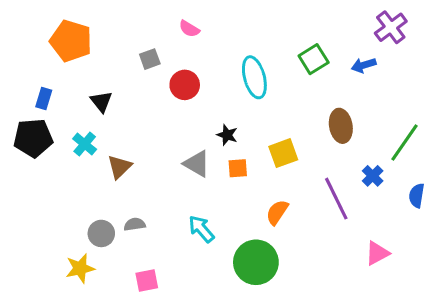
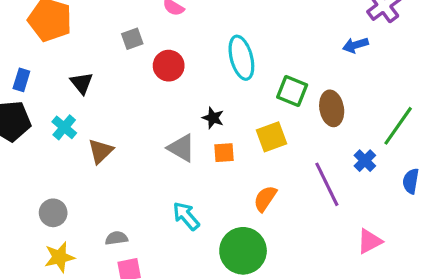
green square: (314, 59) -> (292, 91), moved, turned -36
gray semicircle: (135, 224) -> (116, 238), moved
gray circle: (101, 233) -> (53, 213), moved

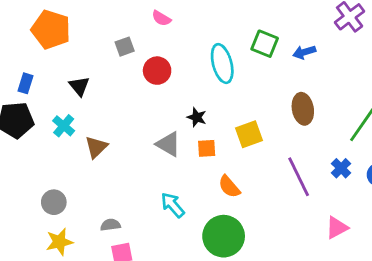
blue arrow: (355, 45) -> (304, 52), moved
green square: (292, 91) -> (265, 44), moved
blue cross: (365, 161) -> (341, 168), moved
orange semicircle: (265, 199) -> (229, 187), moved, turned -75

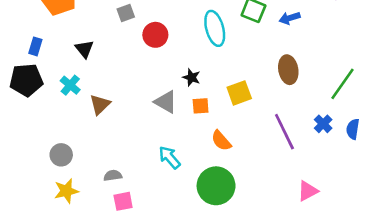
pink triangle: (337, 228) -> (308, 191), moved

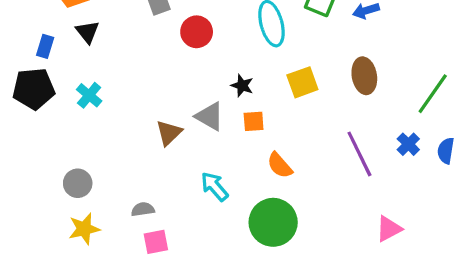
black triangle: (84, 49) -> (87, 32), moved
yellow square: (239, 93) -> (302, 82), moved
brown triangle: (100, 105) -> (169, 133), moved

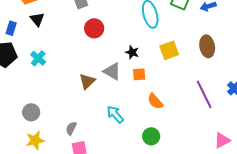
red circle: (197, 32) -> (94, 28), moved
gray semicircle: (143, 209) -> (71, 128), turned -56
green circle: (273, 222) -> (151, 136), size x0.6

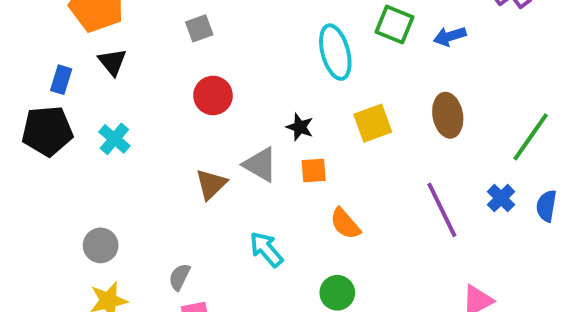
red circle: (94, 28) -> (213, 95), moved

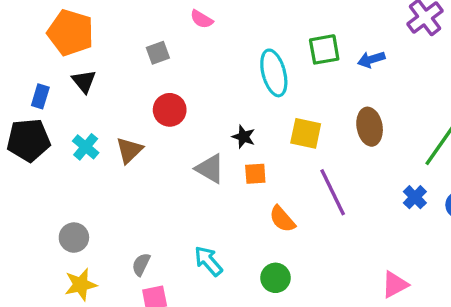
green square: (394, 24) -> (324, 49), turned -32
yellow square: (373, 123) -> (306, 133), turned 32
brown triangle: (211, 184) -> (129, 150), moved
purple line: (442, 210) -> (333, 192), moved
cyan arrow: (266, 249) -> (208, 261), moved

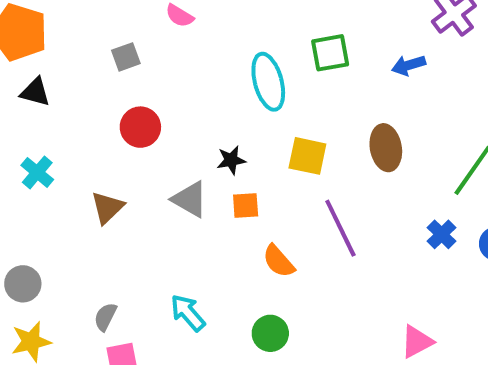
blue arrow: (371, 59) -> (409, 65), moved
black triangle: (84, 81) -> (35, 92), turned -36
black star: (244, 137) -> (231, 160), turned -30
brown triangle: (129, 150) -> (107, 208), moved

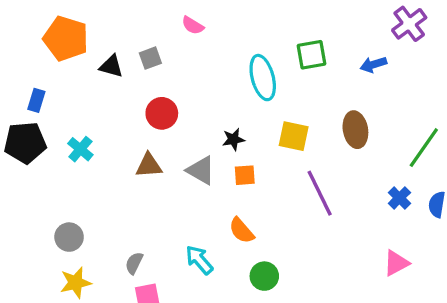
black triangle: (35, 92) -> (111, 66), moved
brown triangle: (107, 208) -> (149, 165), moved, turned 40
orange semicircle: (279, 261) -> (242, 231), moved
pink triangle: (417, 342) -> (396, 263), moved

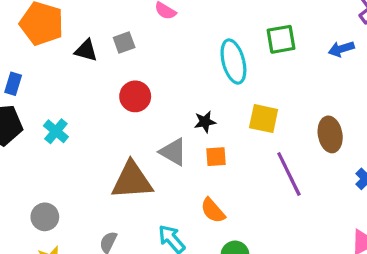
brown ellipse: (355, 130) -> (330, 134), moved
brown triangle: (149, 165) -> (132, 180), moved, size x1.6

